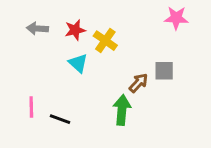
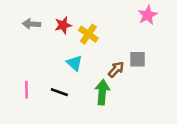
pink star: (176, 18) -> (148, 15), turned -30
cyan triangle: (78, 63) -> (74, 63), moved
black line: (60, 119) -> (59, 92), moved

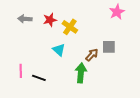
black line: (59, 92) -> (39, 78), moved

